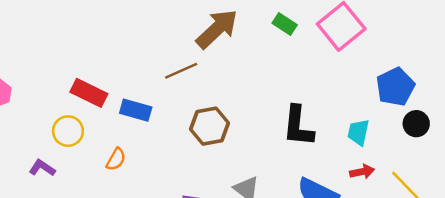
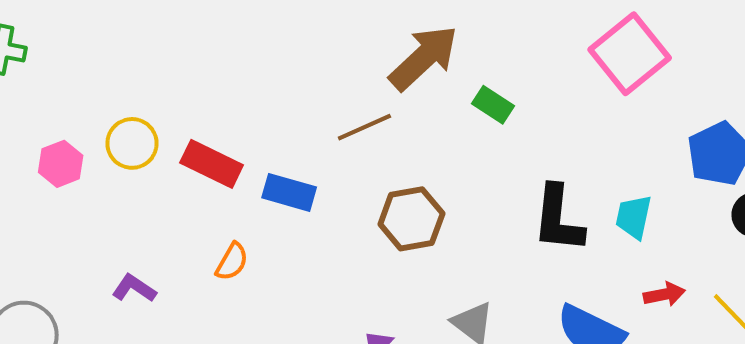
green rectangle: (285, 24) -> (493, 105), moved
yellow circle: (68, 131) -> (132, 143), moved
cyan trapezoid: (358, 132) -> (634, 217), moved
orange semicircle: (116, 159) -> (232, 262), moved

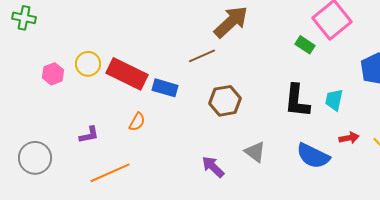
green rectangle: (493, 105) -> (305, 45), moved
red rectangle: (212, 164) -> (127, 74), size x1.4
purple L-shape: (134, 288) -> (89, 135), turned 135

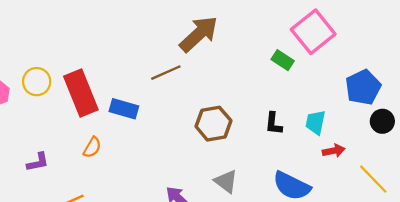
red rectangle: (127, 74) -> (81, 93), turned 42
brown hexagon: (225, 101) -> (213, 124), moved
black L-shape: (297, 101) -> (274, 124), size x0.6
red arrow: (349, 138) -> (334, 151), moved

